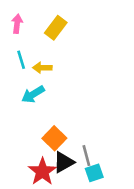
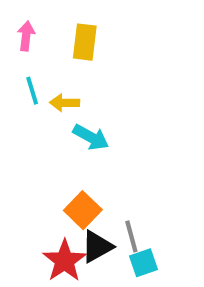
yellow rectangle: (56, 28) -> (85, 42), turned -30
cyan arrow: (33, 94) -> (91, 137), moved, turned -120

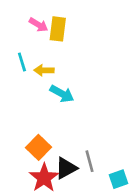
pink arrow: (26, 36) -> (38, 25), moved, turned 114
orange square: (83, 210) -> (38, 147), moved
cyan square: (144, 263) -> (118, 179), moved

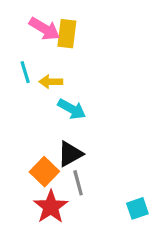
pink arrow: (38, 25) -> (44, 29), size x1.4
gray line: (89, 161) -> (78, 183), moved
black triangle: (66, 168) -> (70, 154), moved

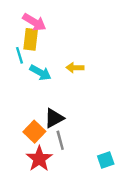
yellow rectangle: (67, 34) -> (31, 39), moved
yellow arrow: (51, 82) -> (75, 68), moved
cyan arrow: (72, 109) -> (40, 73), moved

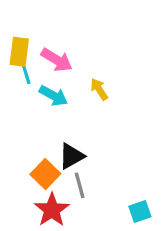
pink arrow: (34, 22) -> (57, 60), moved
yellow rectangle: (31, 39) -> (19, 52), moved
yellow arrow: (75, 68) -> (99, 89), turned 56

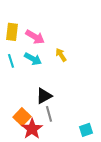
cyan line: (26, 73) -> (11, 61), moved
orange square: (45, 174) -> (22, 117), moved

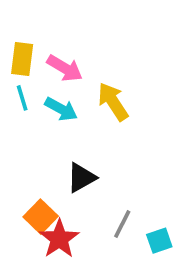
yellow arrow: (61, 55) -> (113, 102), size x1.5
cyan line: (11, 61) -> (22, 98), moved
gray line: (49, 114) -> (122, 224), moved, turned 42

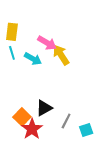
pink arrow: (65, 68) -> (47, 43), moved
black triangle: (81, 178) -> (44, 108), moved

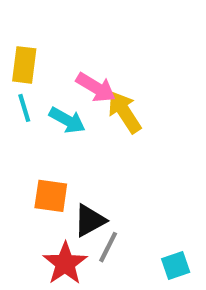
orange square: (22, 117) -> (51, 196), moved, turned -36
gray line: (66, 121) -> (108, 247), moved

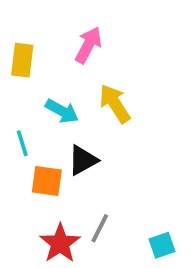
pink arrow: (96, 87) -> (88, 45), moved, turned -93
cyan line: (24, 108) -> (22, 143), moved
black triangle: (90, 220) -> (83, 160), moved

